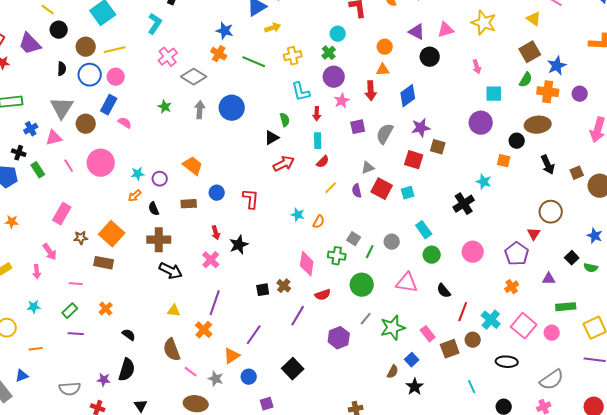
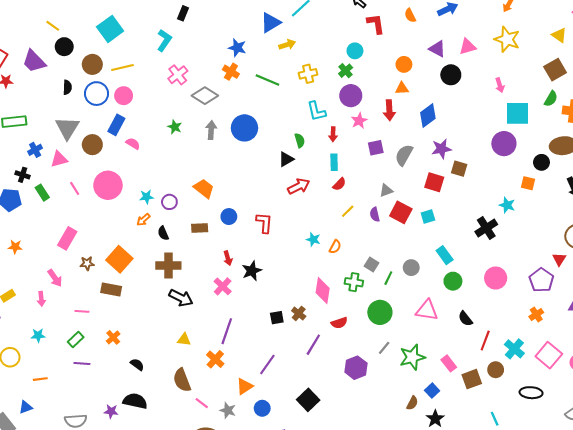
cyan square: (494, 94) -> (518, 113), size x1.4
black semicircle: (127, 370) -> (135, 401), turned -95

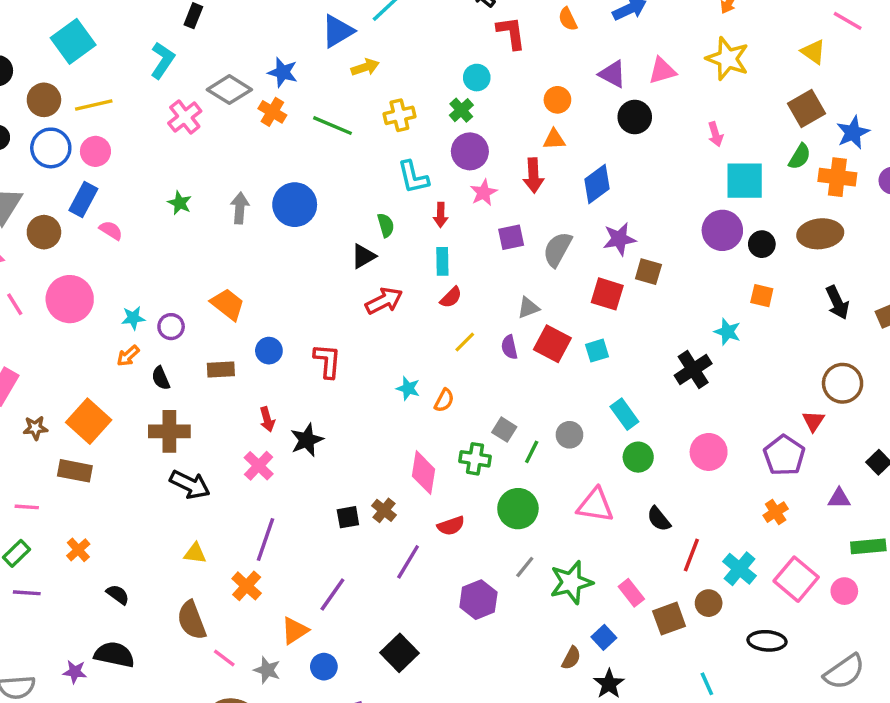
gray diamond: (205, 96) -> (229, 90), moved
black circle: (541, 162) -> (762, 244), moved

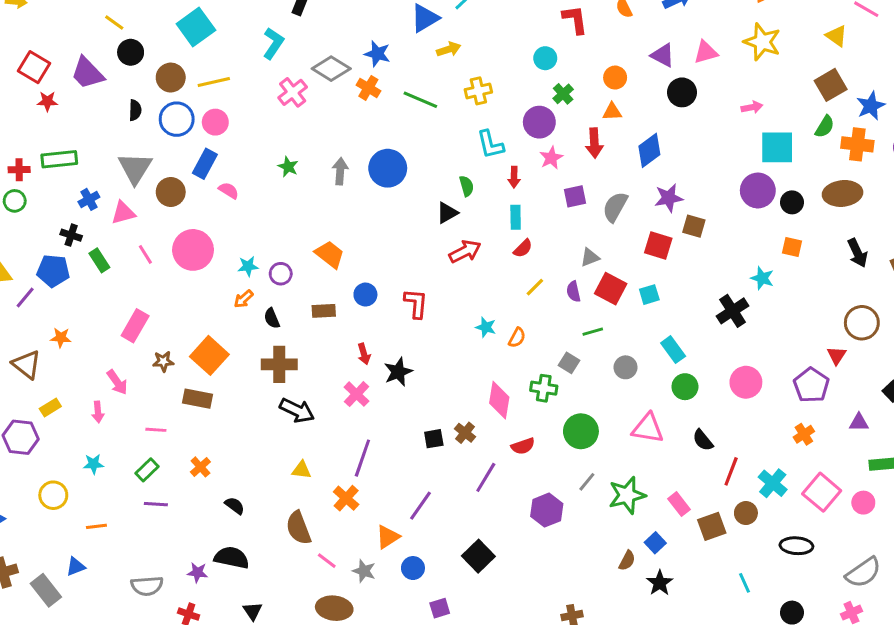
green cross: (461, 110) -> (563, 94), moved
pink arrow: (715, 134) -> (752, 107), turned -84
green line: (532, 452) -> (593, 332), moved, turned 48

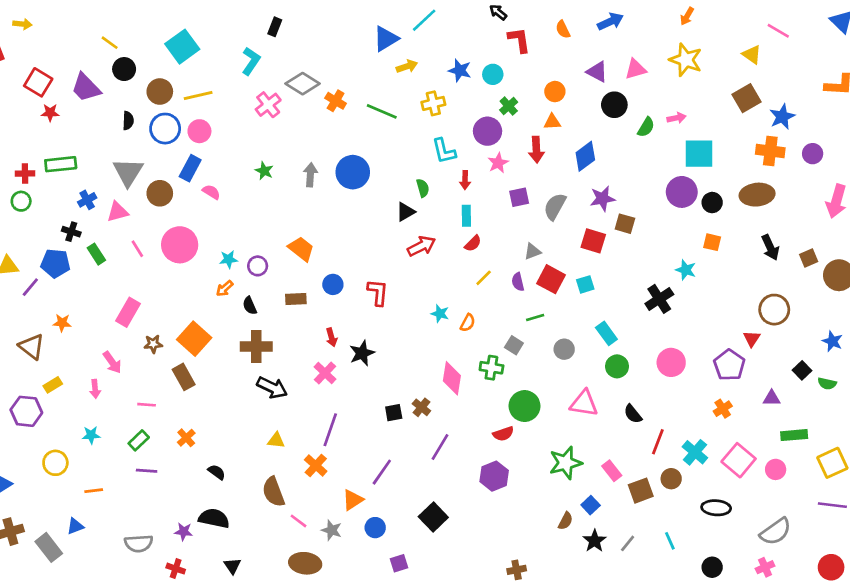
blue star: (377, 54) -> (460, 70), moved
green semicircle: (825, 127) -> (646, 127), moved
brown rectangle: (197, 399) -> (184, 377), turned 50
red semicircle: (523, 446) -> (503, 434), moved
gray line: (587, 482) -> (628, 543), moved

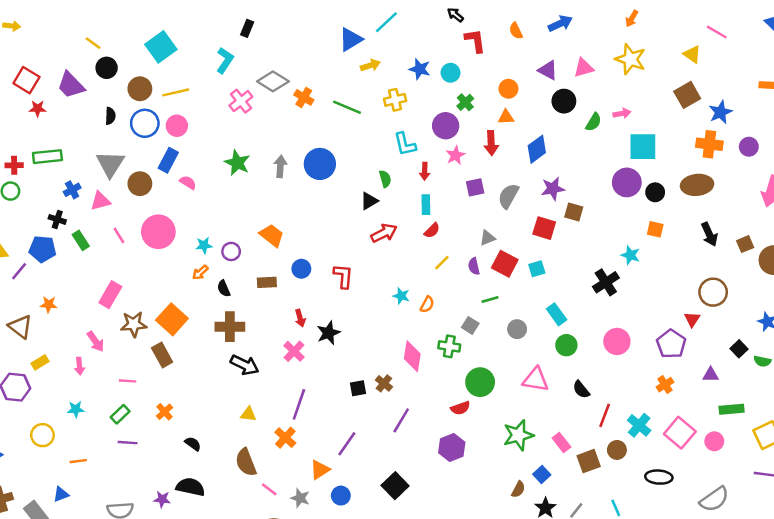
green star: (264, 171) -> (237, 163), size x1.5
brown star: (153, 344) -> (134, 324), size x1.5

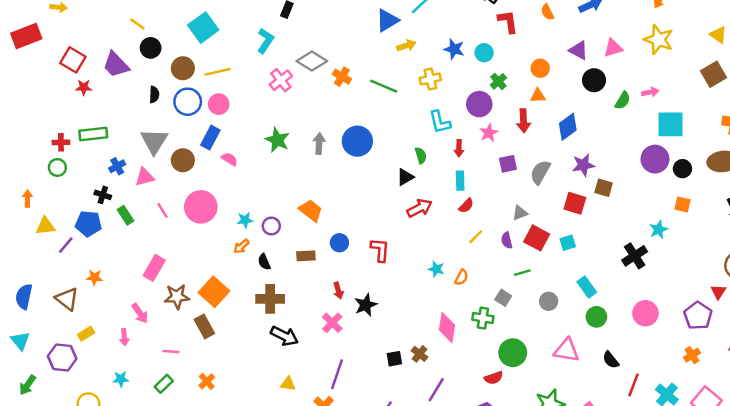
cyan star: (630, 255) -> (659, 230), turned 30

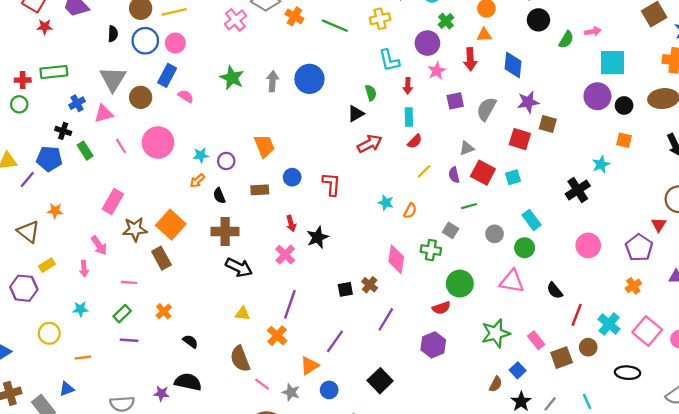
blue diamond: (568, 127) -> (513, 65), turned -48
orange trapezoid: (311, 210) -> (264, 146), turned 30
green circle: (596, 317) -> (525, 248), moved

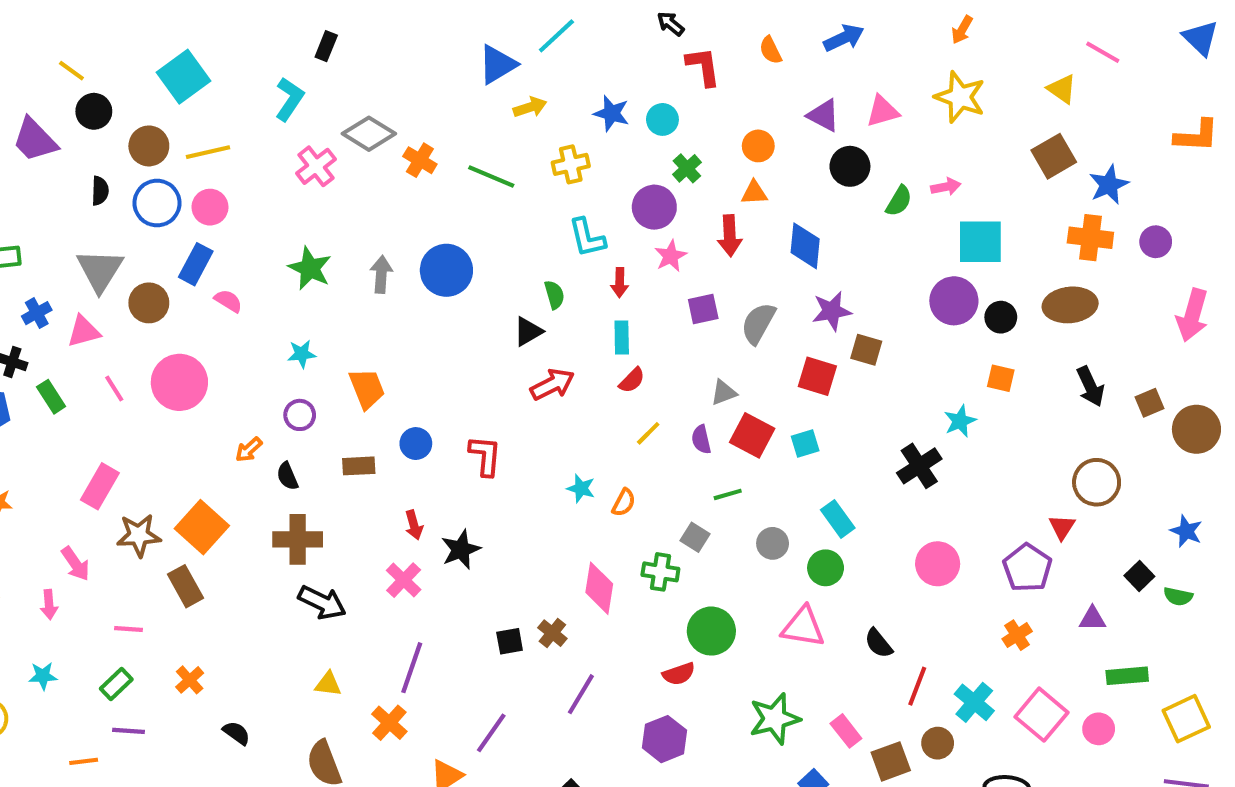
cyan star: (201, 155) -> (302, 354), moved
orange line: (83, 358) -> (84, 761), moved

